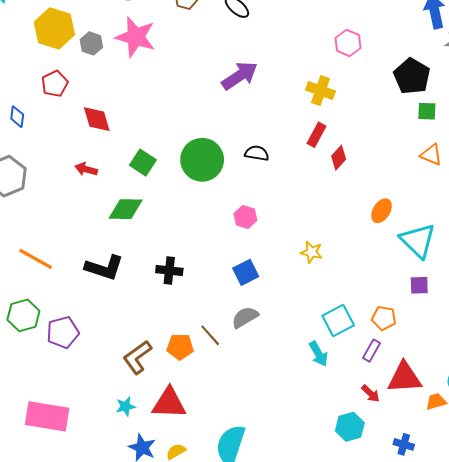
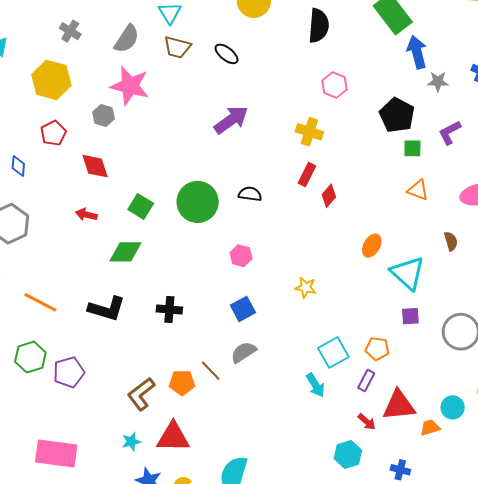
gray hexagon: (91, 43) -> (103, 115), moved

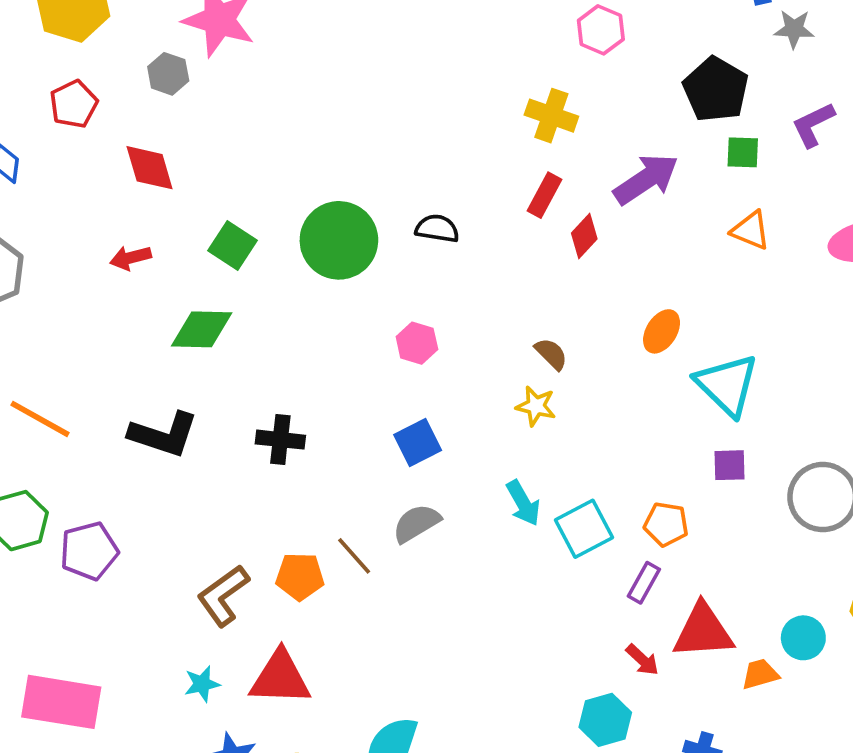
purple arrow: (231, 120) -> (646, 179), moved
red arrow: (86, 215) -> (131, 258), turned -30
brown semicircle: (451, 241) -> (551, 354), moved, turned -30
cyan arrow: (316, 385) -> (523, 503), moved

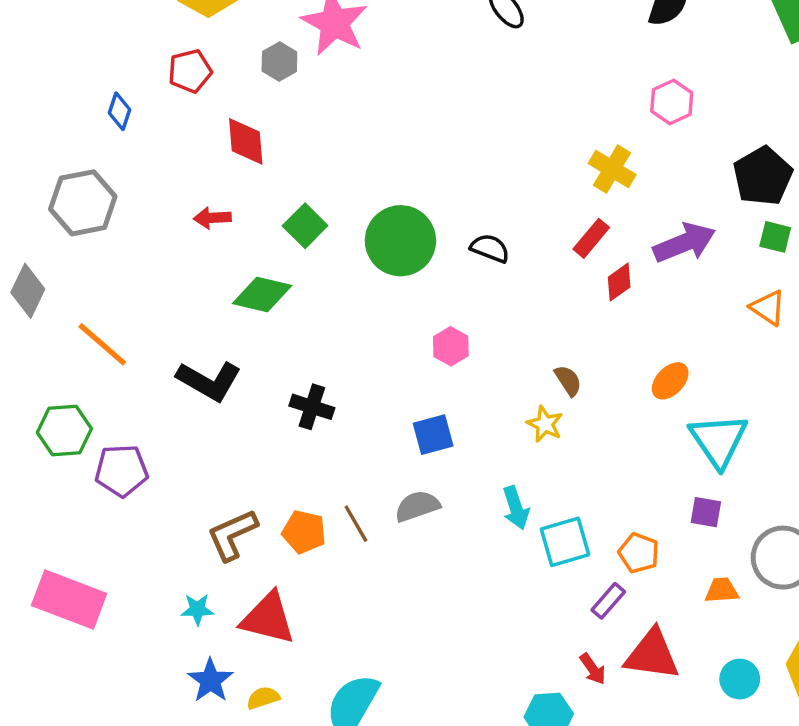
orange trapezoid: (760, 674) -> (722, 590), moved

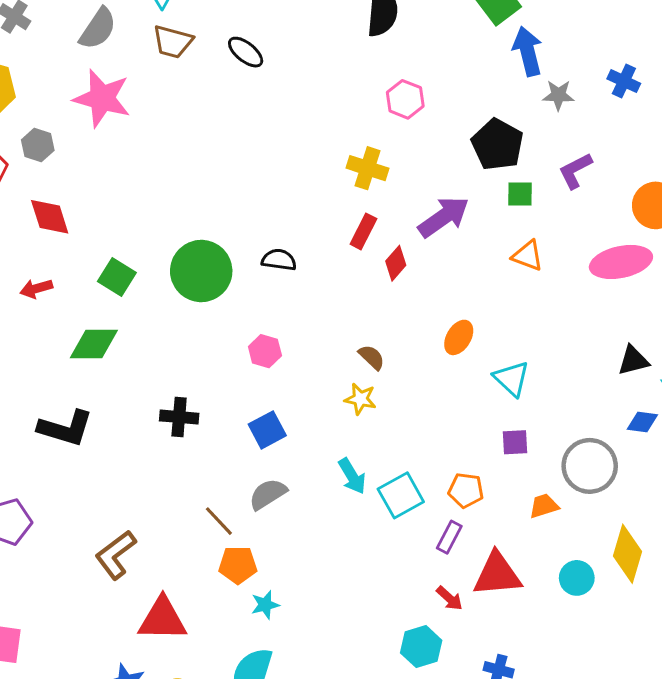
gray hexagon: (279, 61) -> (38, 145), moved
black cross: (312, 407) -> (179, 417), moved
cyan triangle: (718, 440) -> (512, 379), size x0.7
orange pentagon: (304, 532) -> (238, 565), moved
cyan star: (197, 609) -> (265, 605), moved

